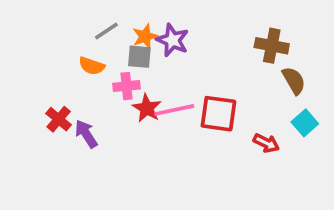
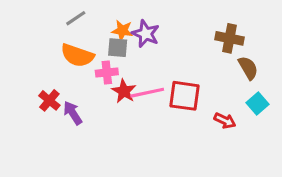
gray line: (106, 31) -> (76, 18), moved
orange star: (145, 36) -> (122, 31), turned 30
orange semicircle: (92, 66) -> (77, 55), size x1.5

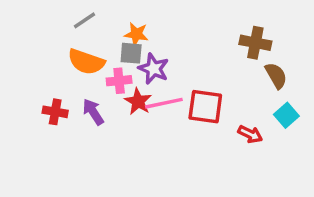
purple star: (146, 34) -> (154, 69), moved
red cross: (49, 100) -> (55, 112), turned -30
purple arrow: (73, 113) -> (93, 112), moved

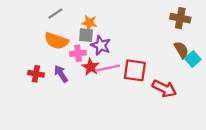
brown cross: (255, 43) -> (180, 18), moved
cyan square: (286, 115) -> (193, 59), moved
red arrow: (250, 134) -> (164, 89), size x1.5

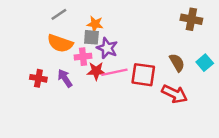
brown semicircle: (181, 50) -> (177, 63), moved
red star: (91, 67) -> (96, 71), turned -30

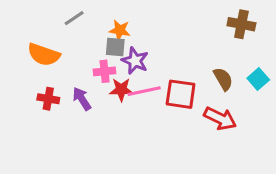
orange semicircle: (60, 43) -> (44, 55), moved

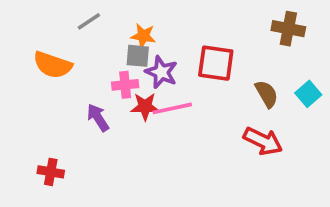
red square: (181, 94) -> (216, 63), moved
red cross: (48, 99) -> (51, 172), moved

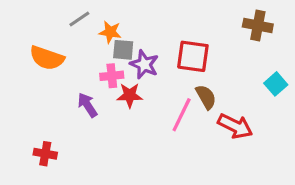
orange star: (143, 36) -> (110, 32), moved
brown semicircle: (267, 94) -> (206, 97), moved
pink line: (172, 108) -> (182, 115), moved, turned -52

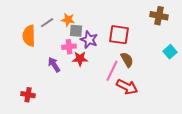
gray line: (79, 19) -> (47, 23), moved
orange semicircle: (47, 58) -> (29, 36), turned 70
red arrow: (235, 126) -> (127, 87), moved

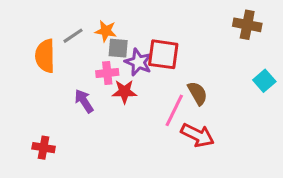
red square: (119, 35) -> (163, 54), moved

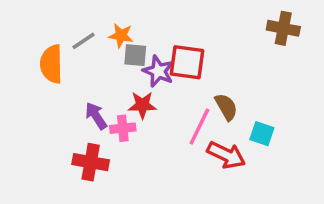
pink cross: (107, 73) -> (123, 128), moved
cyan square: (264, 81) -> (262, 134), moved, turned -30
red cross: (44, 148) -> (91, 162), moved, size x1.4

